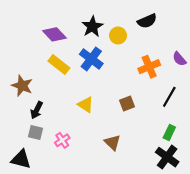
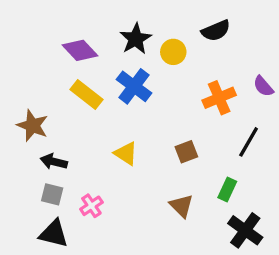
black arrow: (37, 110) -> (54, 162), turned 78
green rectangle: (169, 133) -> (227, 189), moved
brown triangle: (112, 143) -> (181, 206), moved
black triangle: (21, 159) -> (54, 234), moved

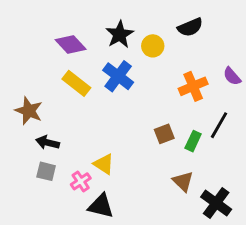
yellow triangle: (126, 153) -> (104, 164), moved
green rectangle: (227, 189) -> (193, 141), moved
brown triangle: (181, 206) -> (183, 181), moved
black triangle: (54, 234) -> (101, 206), moved

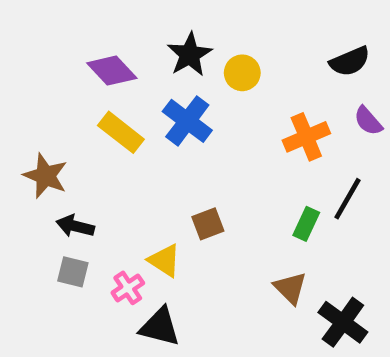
black semicircle: (190, 27) -> (350, 61), moved
brown square: (164, 134) -> (208, 224), moved

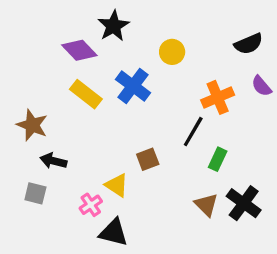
black star: (190, 55) -> (114, 26), moved
black line: (347, 199) -> (193, 132), moved
gray square: (73, 272) -> (35, 193), moved
black cross: (343, 322) -> (244, 203), moved

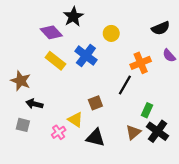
green rectangle: (218, 159) -> (147, 110), moved
brown triangle: (206, 205) -> (133, 132), turned 35
black triangle: (114, 232) -> (95, 138), moved

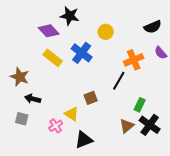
black star: (73, 17) -> (70, 16), turned -30
black triangle: (95, 138) -> (84, 140), moved, turned -36

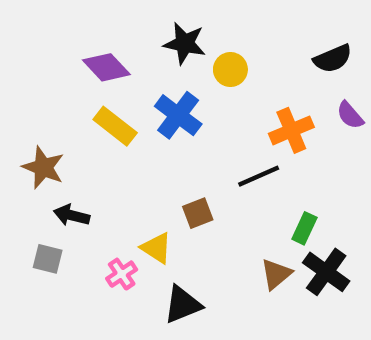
black star: (70, 16) -> (185, 43), moved
black line: (119, 81) -> (259, 176), turned 36

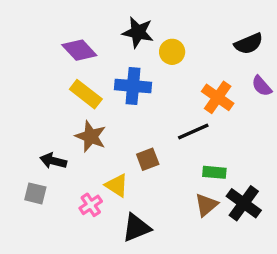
blue cross: (178, 115) -> (133, 86), turned -32
orange cross: (291, 130) -> (218, 97), turned -32
brown star: (43, 167) -> (91, 136), moved
green rectangle: (304, 228) -> (214, 172), moved, turned 70

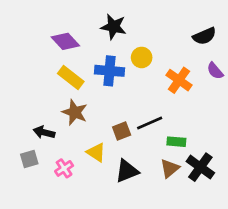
yellow circle: (172, 52) -> (142, 57), moved
black line: (193, 132) -> (150, 123), moved
gray square: (35, 193) -> (29, 159), turned -30
pink cross: (91, 205) -> (64, 168), moved
black triangle: (136, 228) -> (127, 171), moved

